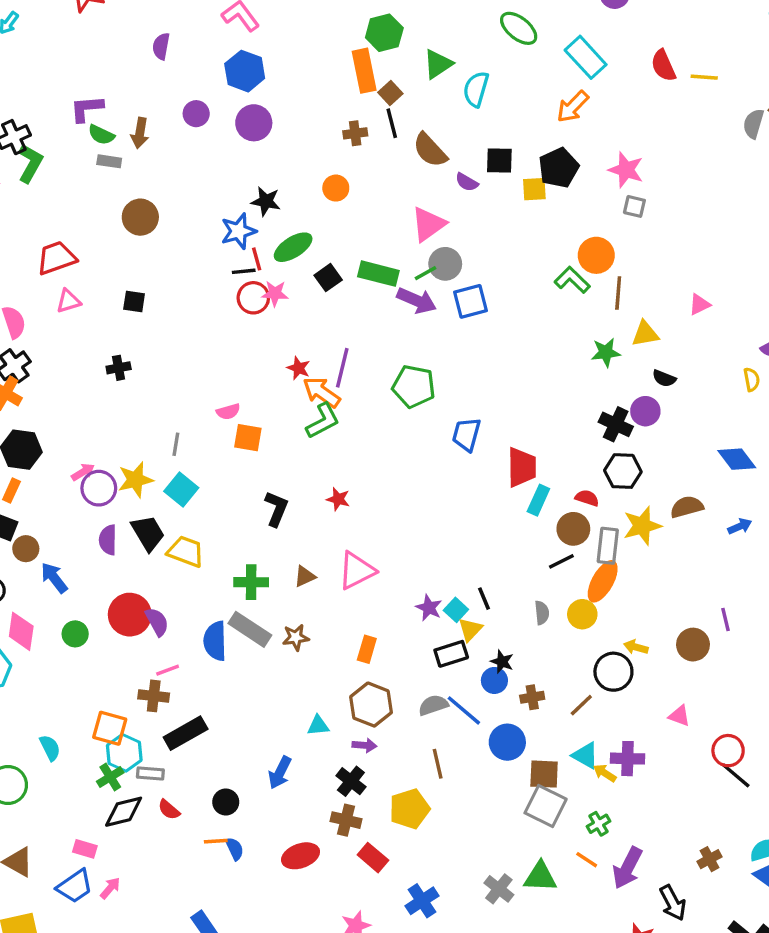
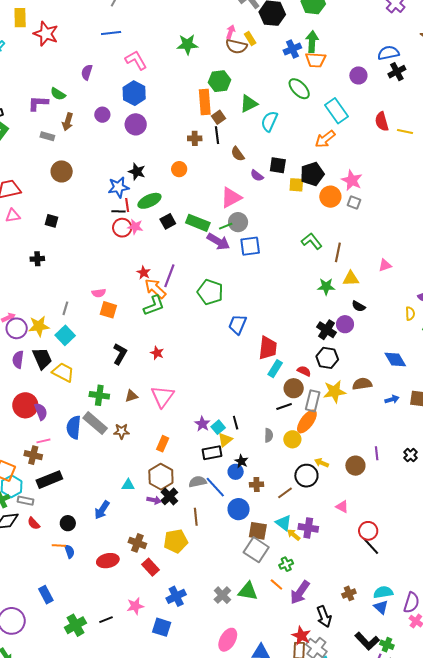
green semicircle: (101, 135) -> (58, 94), moved
brown semicircle: (430, 150) -> (238, 154), size x0.7
orange circle: (596, 255) -> (330, 197), moved
pink triangle: (357, 571) -> (162, 397), turned -35
black cross: (351, 781) -> (169, 496), moved

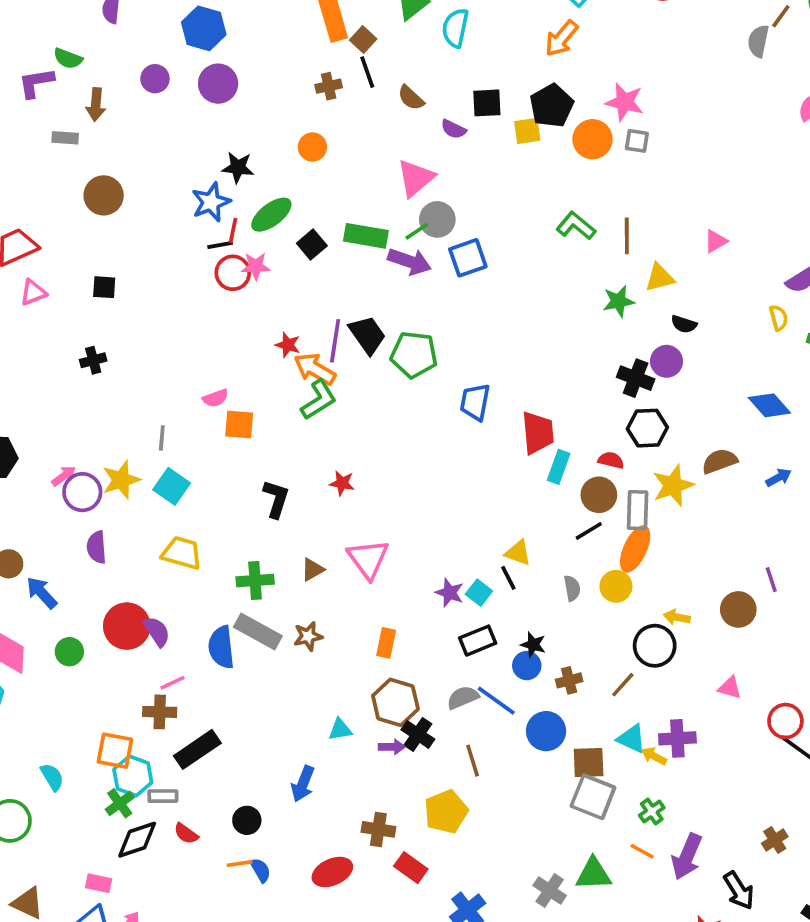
red line: (127, 205) -> (233, 231), turned 32
black trapezoid: (42, 359) -> (367, 335), moved
yellow triangle: (225, 440) -> (518, 553), moved, turned -49

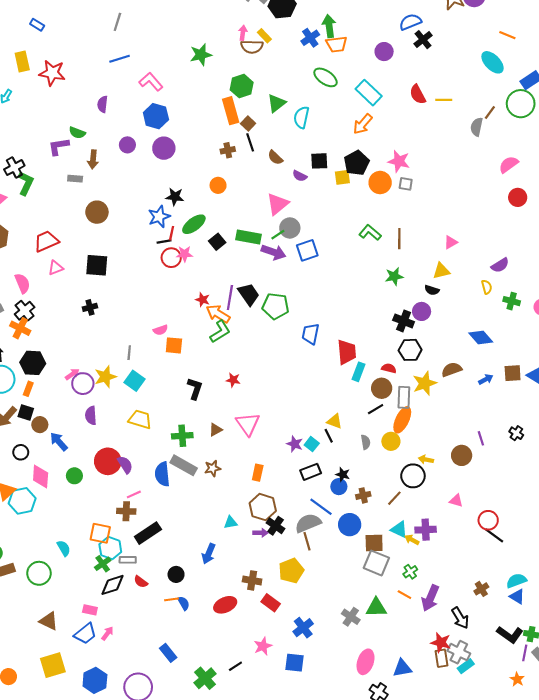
yellow triangle: (660, 278) -> (441, 271), moved
black square: (104, 287) -> (97, 265), size x1.6
gray semicircle: (463, 698) -> (308, 523), moved, size x1.4

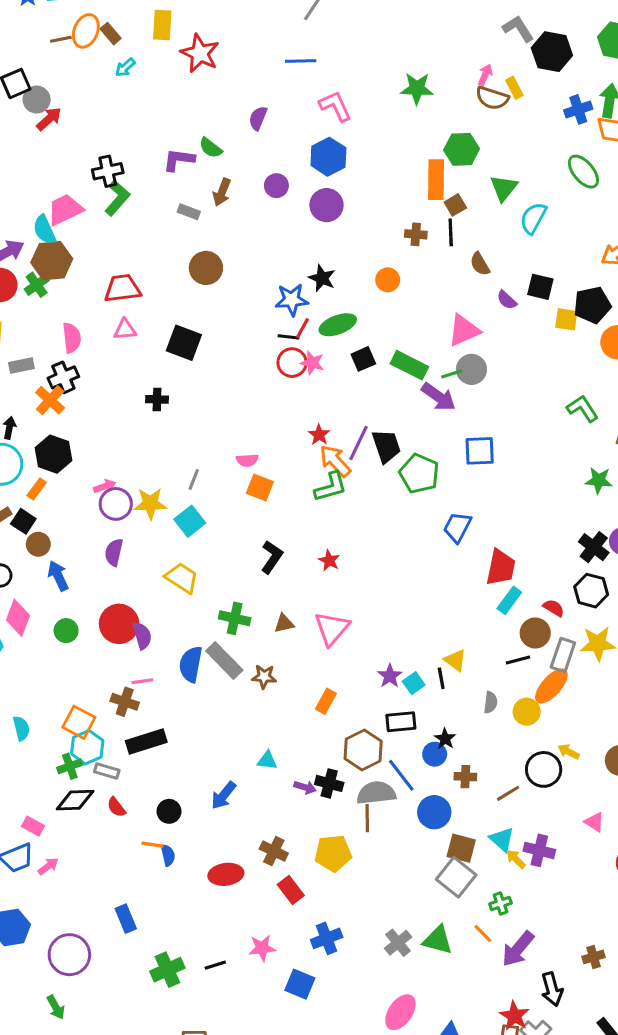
green triangle: (276, 103) -> (504, 188), turned -30
blue square: (307, 250) -> (480, 451), moved
brown hexagon: (263, 507) -> (363, 750), moved
black cross: (275, 526) -> (329, 783), turned -36

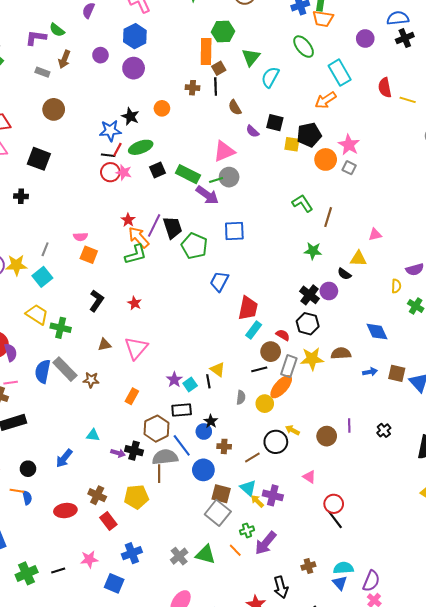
orange circle: (388, 280) -> (162, 108), moved
green cross: (235, 618) -> (61, 328), moved
purple arrow: (518, 949) -> (266, 543), moved

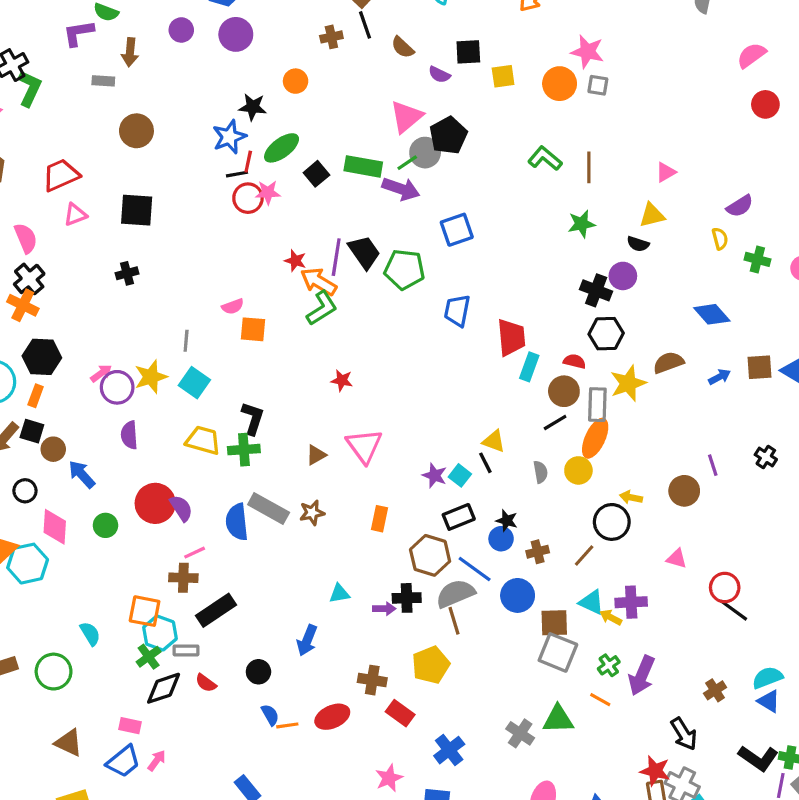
black pentagon: (309, 135) -> (448, 135), moved
black L-shape: (96, 301) -> (253, 418), moved
orange line: (17, 491) -> (287, 725), moved

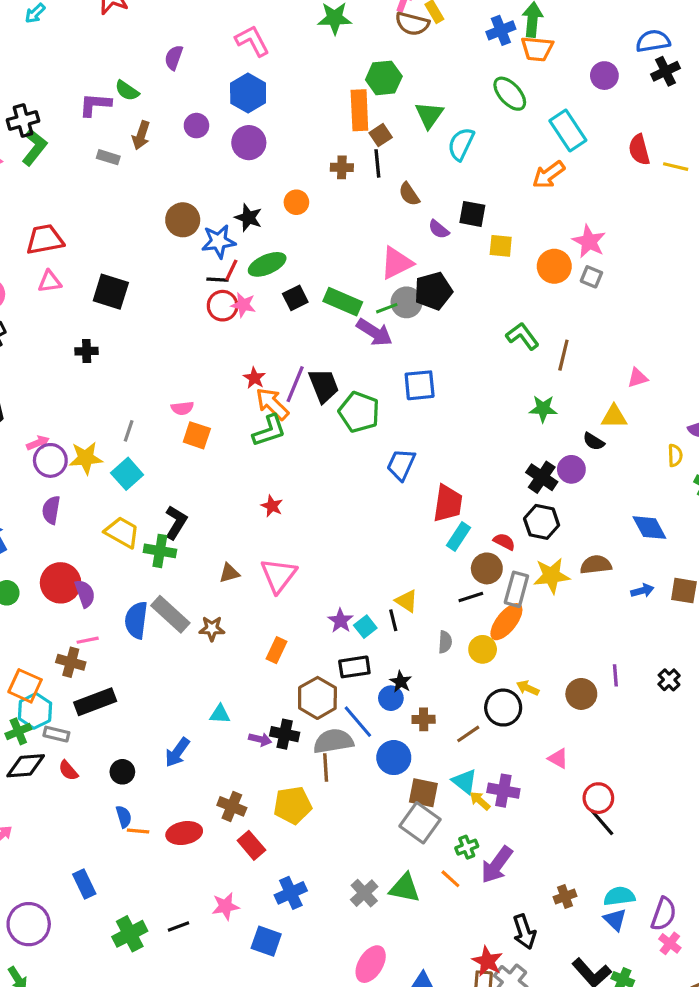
brown circle: (136, 131) -> (183, 220), moved

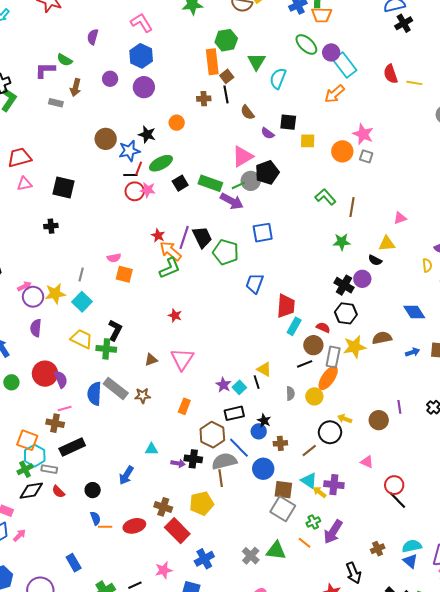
purple circle: (604, 76) -> (331, 52), moved
red rectangle: (251, 845) -> (177, 531), size x1.4

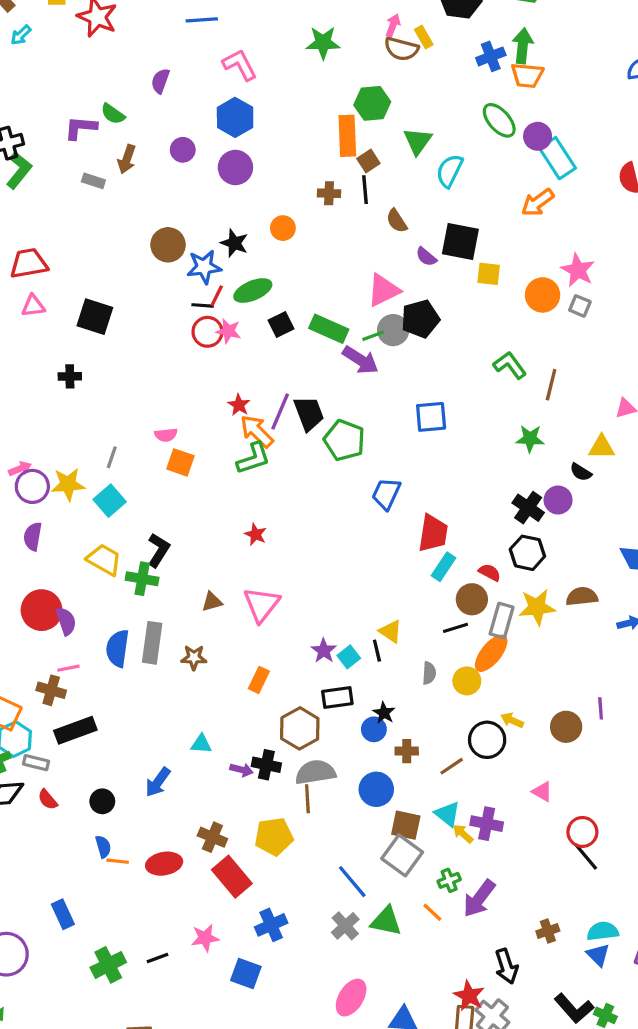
black square: (288, 122) -> (460, 241), size x1.4
blue square: (263, 233) -> (431, 417), moved
gray rectangle: (116, 388) -> (152, 643), turned 55
blue line: (239, 448) -> (352, 882), moved

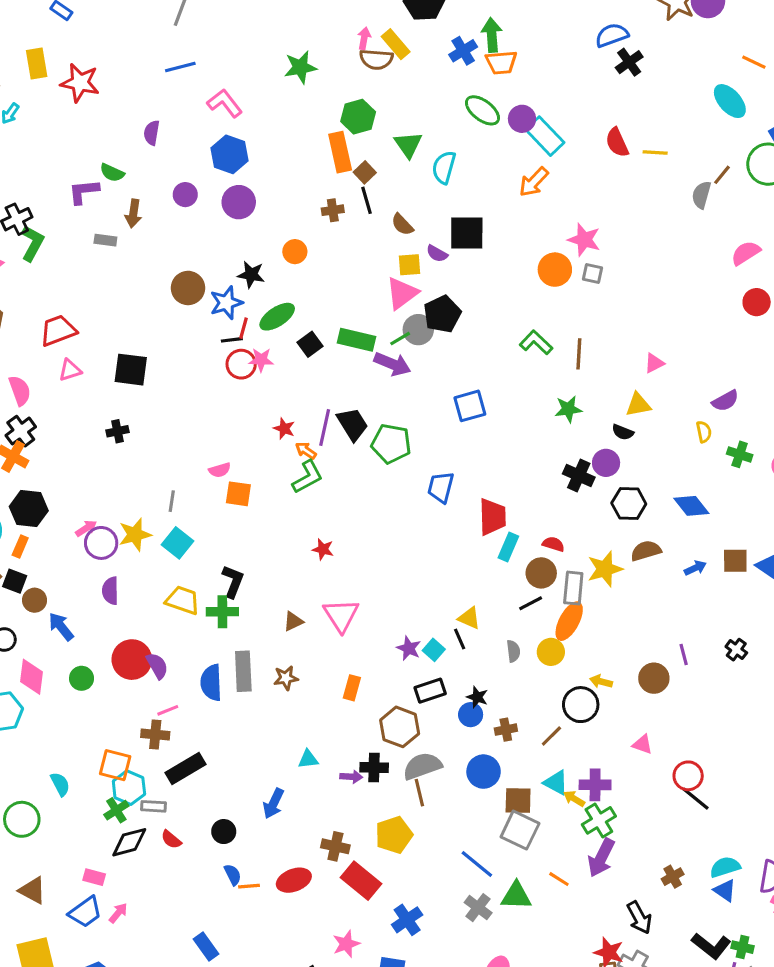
yellow rectangle: (424, 37) -> (396, 44), size x1.4
yellow square: (489, 274) -> (410, 265), moved
orange arrow: (257, 431) -> (306, 451), size x0.6
black hexagon: (527, 553) -> (629, 504), moved
green cross: (449, 880) -> (599, 820), moved, size x1.5

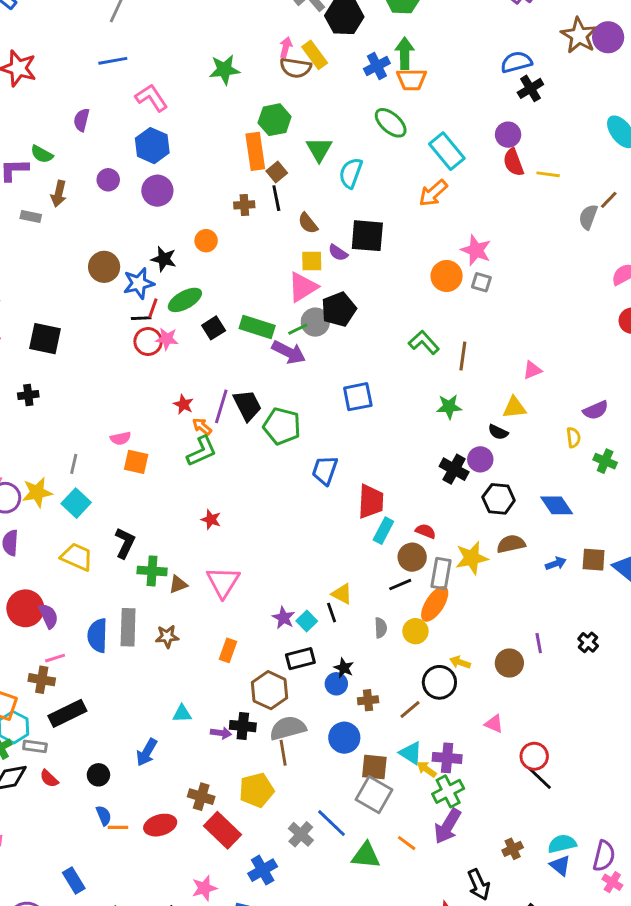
purple circle: (522, 119) -> (508, 135), moved
green cross: (222, 612) -> (152, 571), moved
gray cross: (478, 908) -> (301, 834), moved

